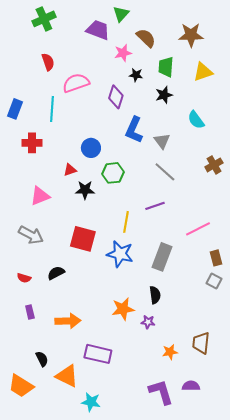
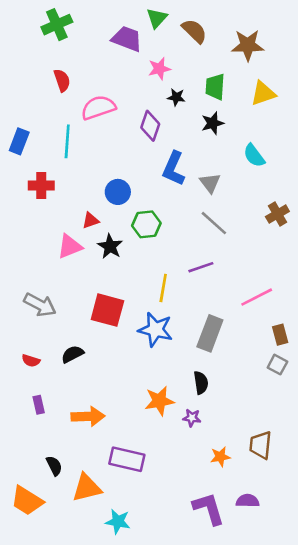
brown semicircle: (146, 38) -> (194, 31), moved
black star: (85, 190) -> (110, 246), turned 30
pink triangle: (40, 196) -> (70, 246), moved
orange triangle: (67, 376) -> (87, 488), turned -40

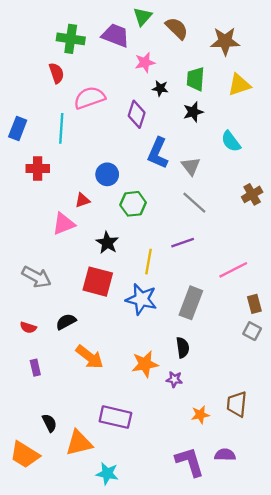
green cross: (57, 25) -> (71, 39), moved, turned 32
black star: (110, 246) -> (107, 243), moved
orange arrow: (88, 416) -> (90, 357), moved, turned 40

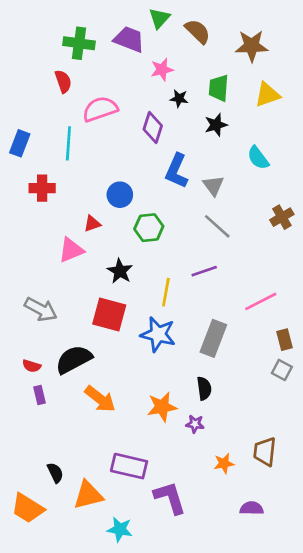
black semicircle: (66, 322) -> (74, 359), size x1.6
purple rectangle: (35, 368) -> (39, 395), moved
purple L-shape: (190, 462) -> (170, 498), moved

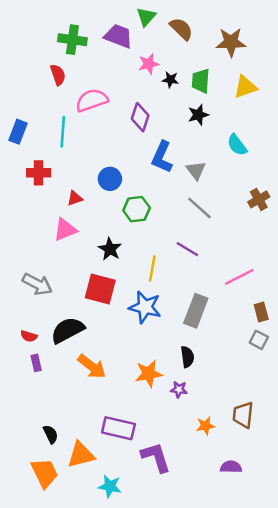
black star: (179, 99) -> (170, 80), moved
red triangle: (92, 224) -> (75, 198), moved
purple line: (204, 271) -> (187, 249), turned 50
orange trapezoid: (28, 508) -> (45, 473), moved, turned -148

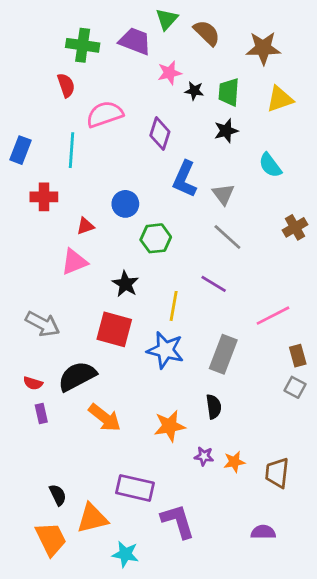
purple star: (179, 389) -> (204, 456), moved
orange star: (206, 426) -> (234, 462), moved

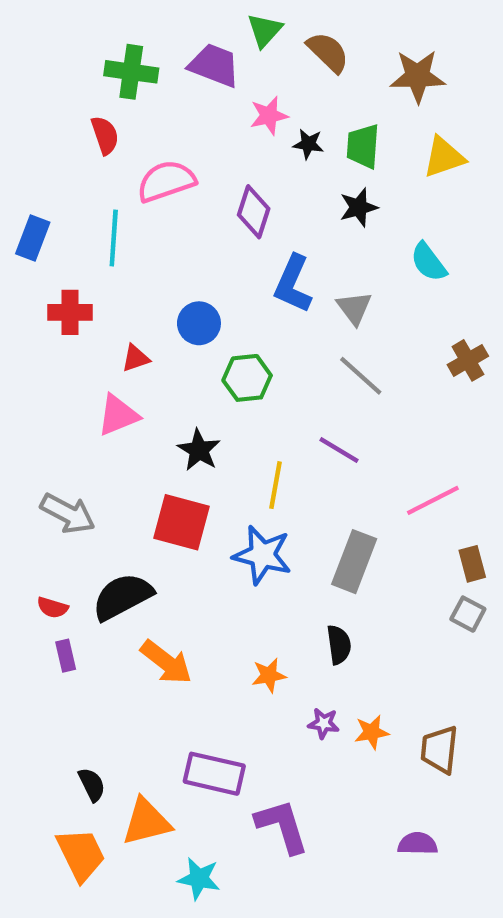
orange star: (169, 426) -> (269, 675), size x0.7

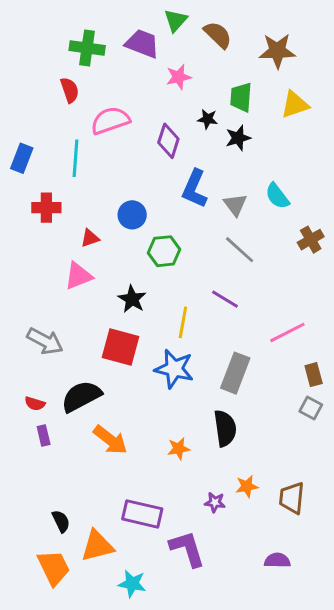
black star: (308, 144) -> (208, 119), moved
cyan semicircle: (429, 262) -> (277, 196), moved
black semicircle: (339, 645) -> (225, 428), size x1.4
purple star: (324, 723) -> (215, 502), moved

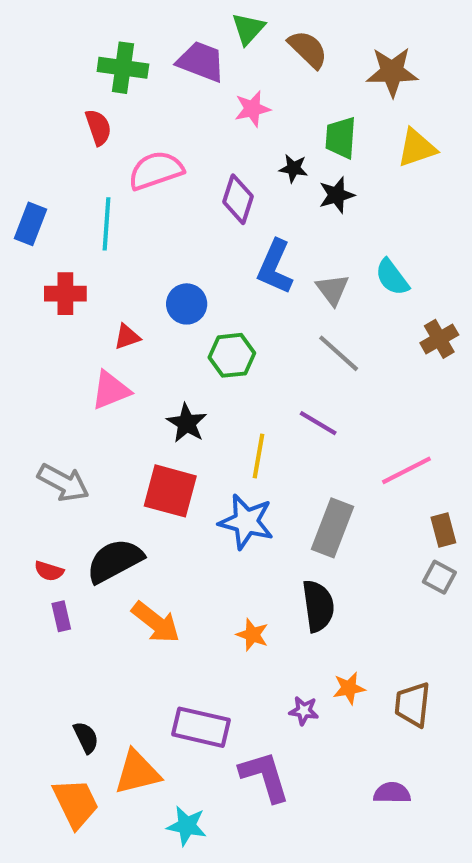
orange star: (179, 449) -> (252, 635), turned 30

